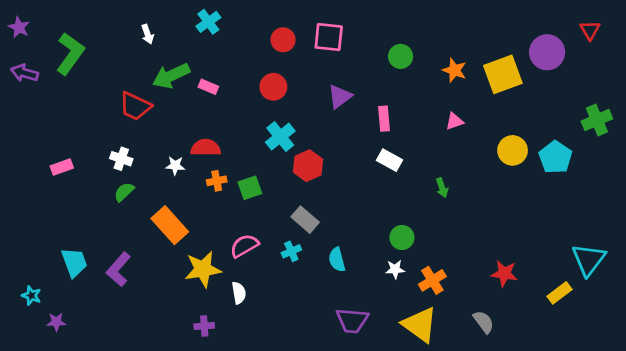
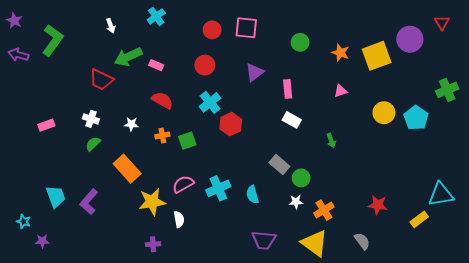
red semicircle: (206, 148) -> (162, 100), moved, turned 30
gray rectangle: (305, 220) -> (279, 164), moved
cyan cross: (291, 251) -> (218, 188), size x1.6
cyan triangle: (589, 260) -> (441, 195), turned 44

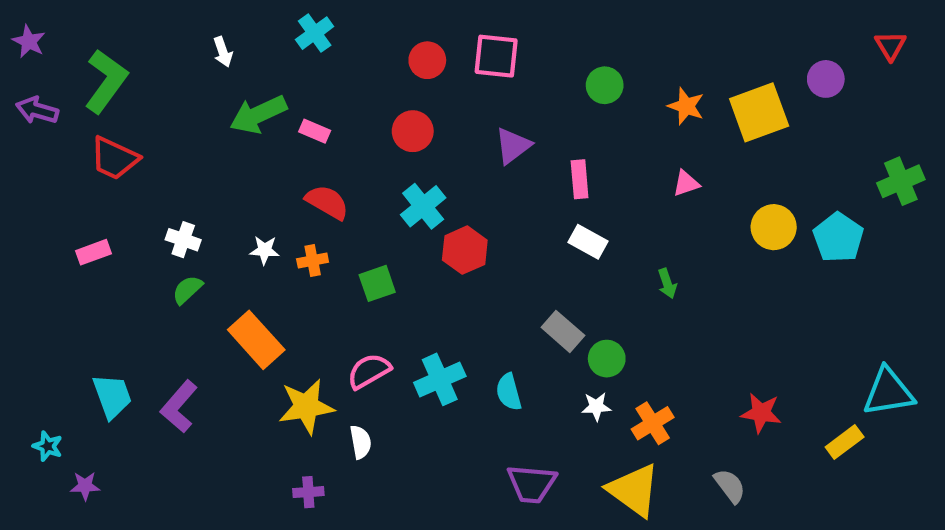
purple circle: (410, 39) -> (826, 79), size x0.7
red trapezoid: (101, 80) -> (114, 158), moved
orange cross: (162, 135) -> (313, 261), moved

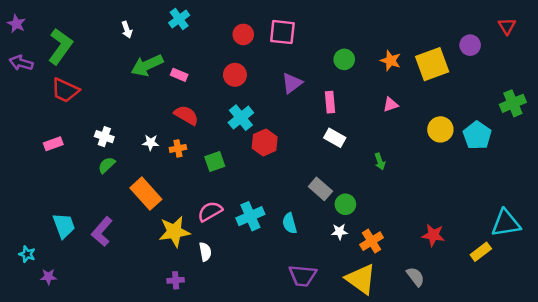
green circle: (605, 85) -> (344, 59), moved

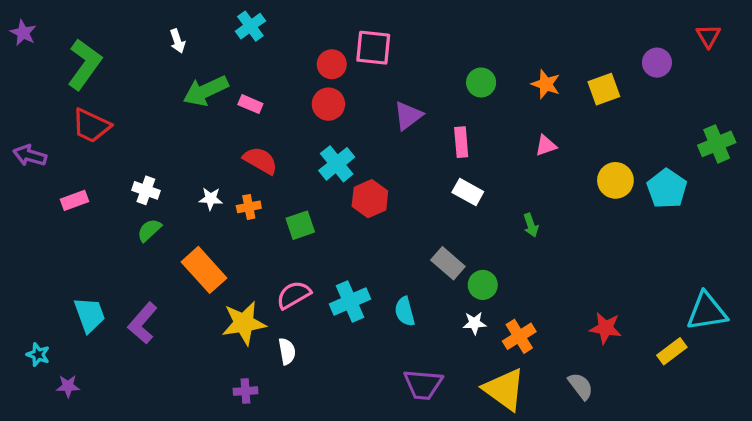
pink square: (282, 32) -> (373, 48), moved
red circle: (243, 34) -> (332, 64), moved
purple arrow: (21, 63) -> (30, 156), moved
yellow square: (432, 64) -> (604, 89), size x0.7

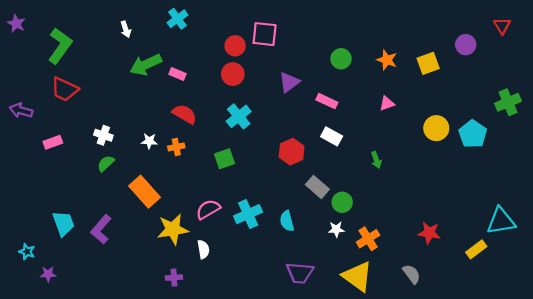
pink rectangle: (461, 142) -> (327, 101), turned -60
red hexagon: (370, 199) -> (292, 152), moved
green square: (300, 225) -> (225, 159), moved

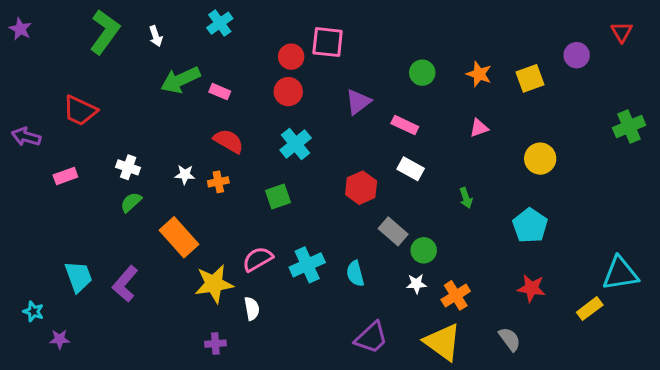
green L-shape: (60, 46) -> (105, 32), moved
cyan pentagon: (473, 134) -> (530, 226), moved
purple trapezoid: (300, 273) -> (371, 338), turned -48

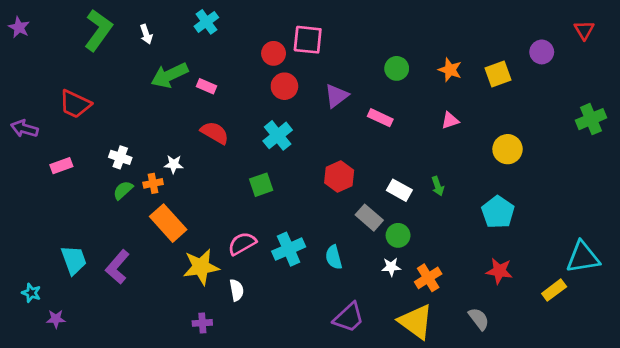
red circle: (288, 92) -> (284, 86), moved
white rectangle: (411, 169) -> (399, 190), moved
orange cross: (218, 182) -> (153, 183), moved

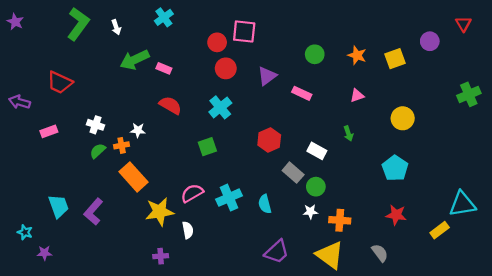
green arrow: (438, 186) -> (348, 133), moved
orange cross: (428, 278) -> (340, 220), turned 36

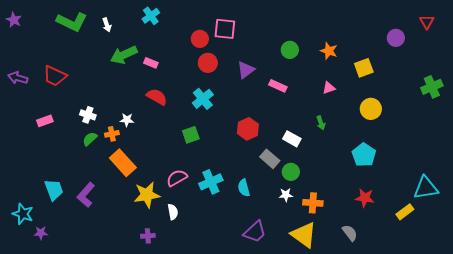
green L-shape: (78, 24) -> (72, 22), turned 80
yellow square: (395, 59) -> (364, 68), moved
purple arrow: (20, 102) -> (18, 78), moved
cyan star: (25, 232) -> (23, 214), size x1.5

